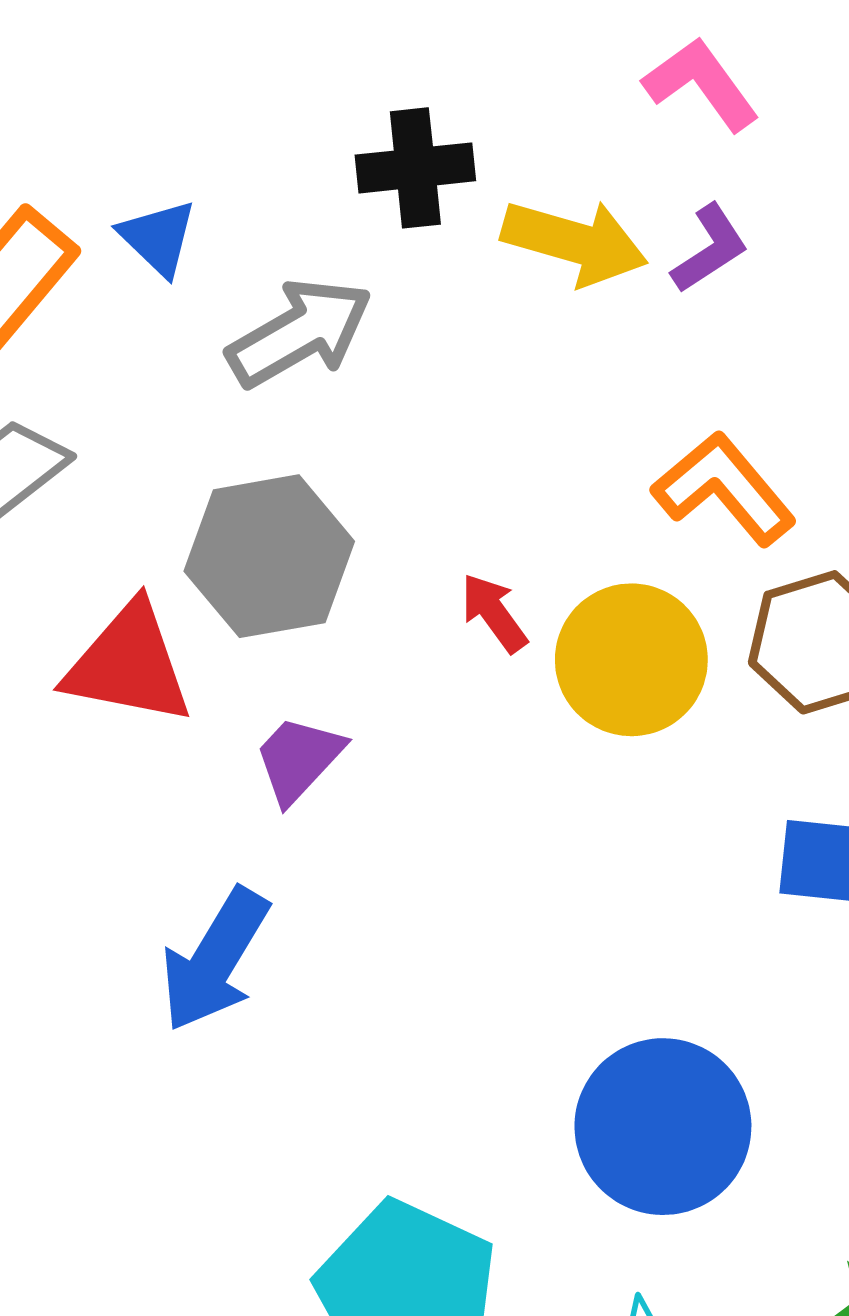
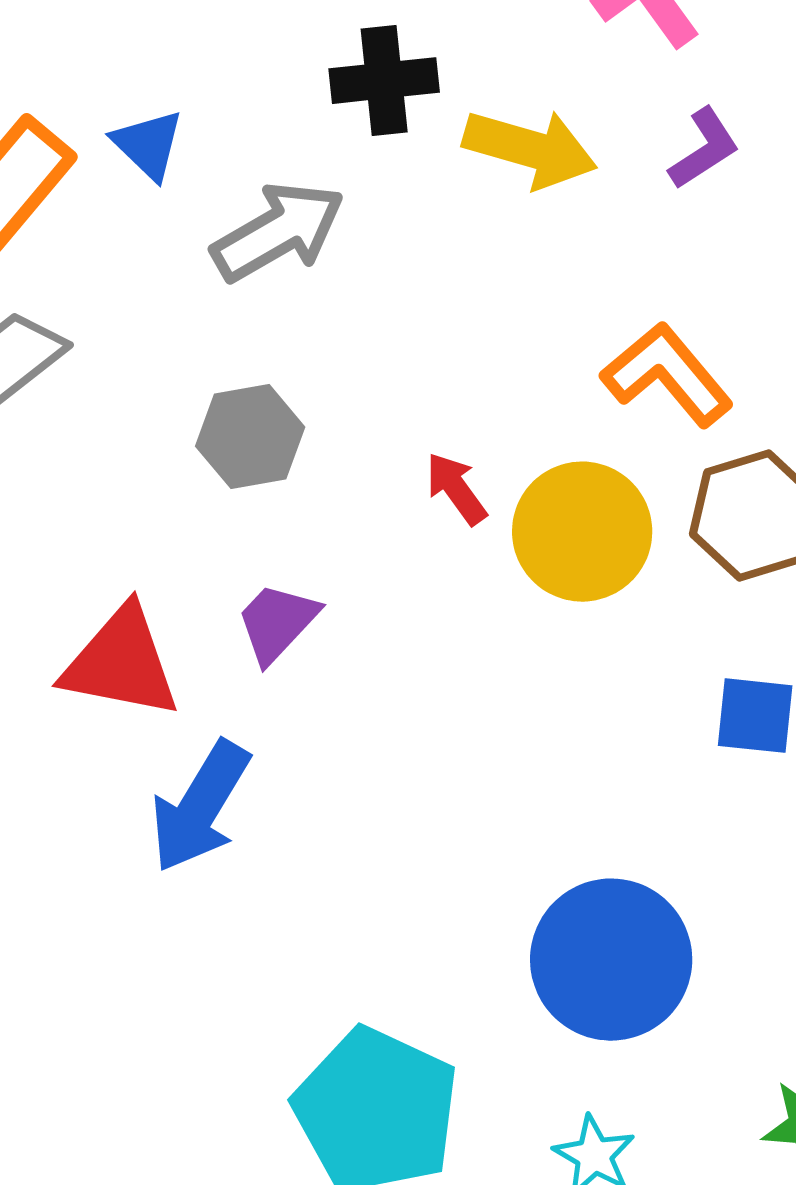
purple L-shape: (710, 249) -> (704, 149), moved
gray hexagon: (269, 556) -> (250, 437), size x0.7
red triangle: (129, 664) -> (121, 663), moved

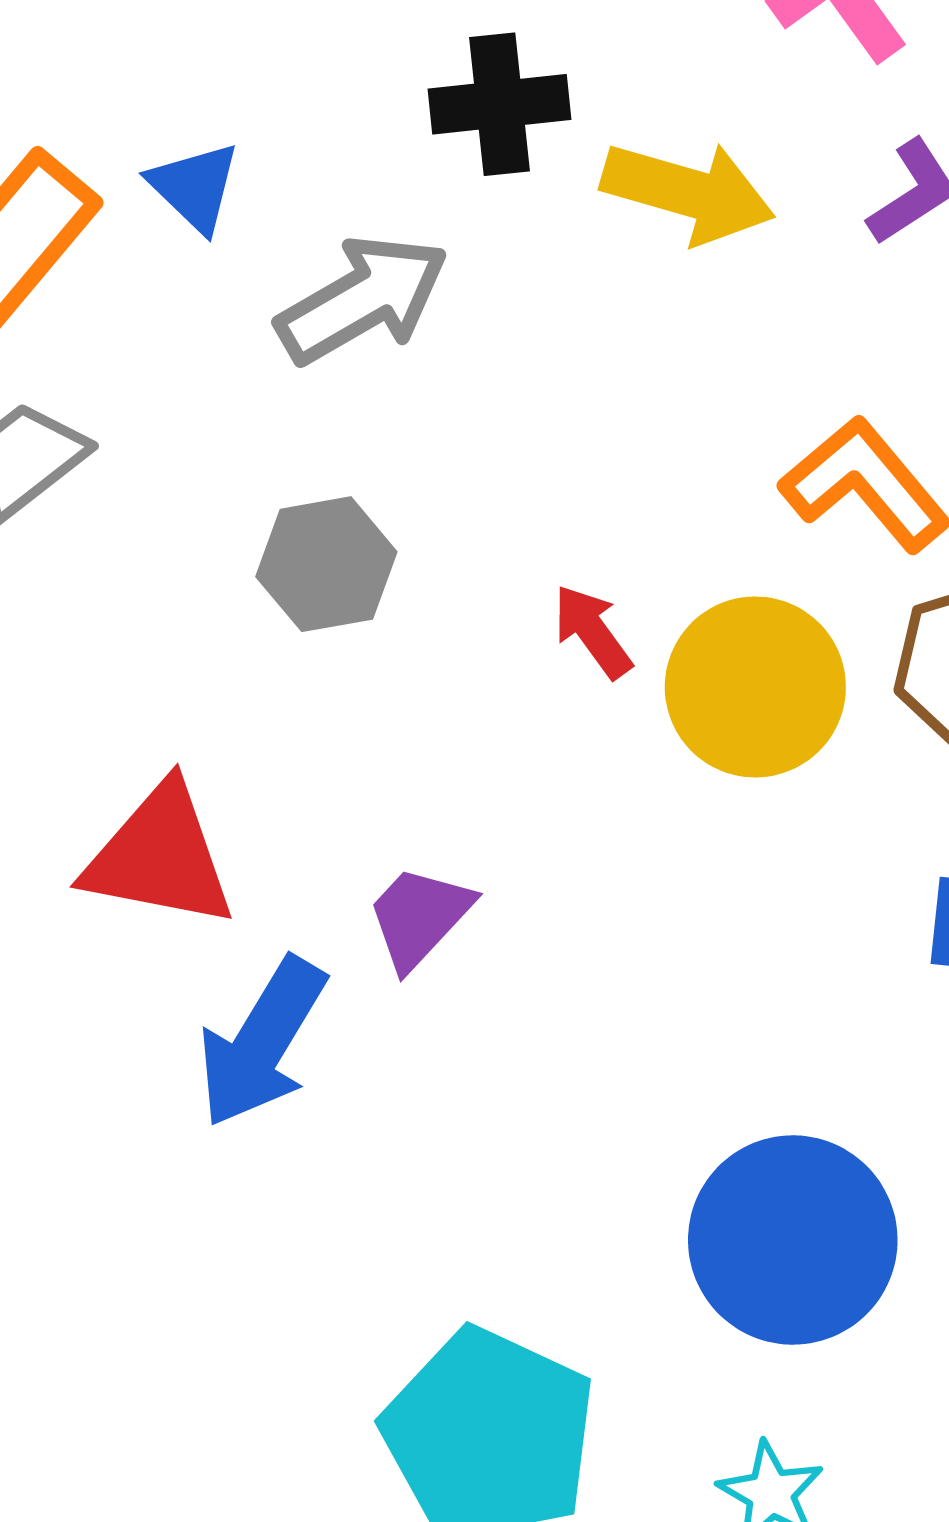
purple trapezoid: (277, 623) -> (419, 917), moved

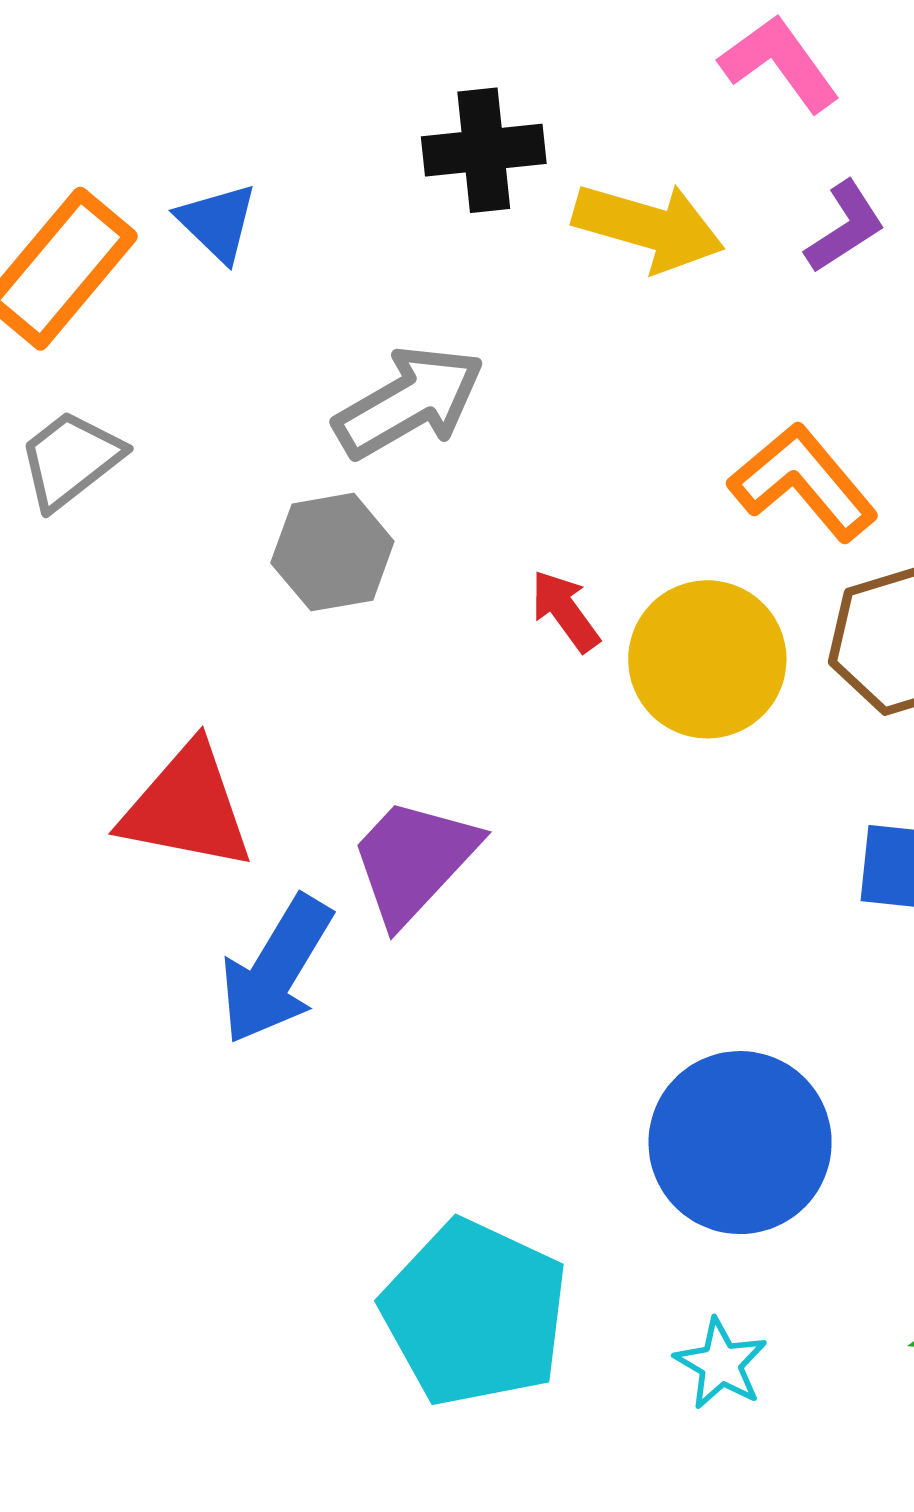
gray arrow: (363, 299) -> (409, 402), moved
purple trapezoid: (419, 917) -> (414, 860), size x1.4

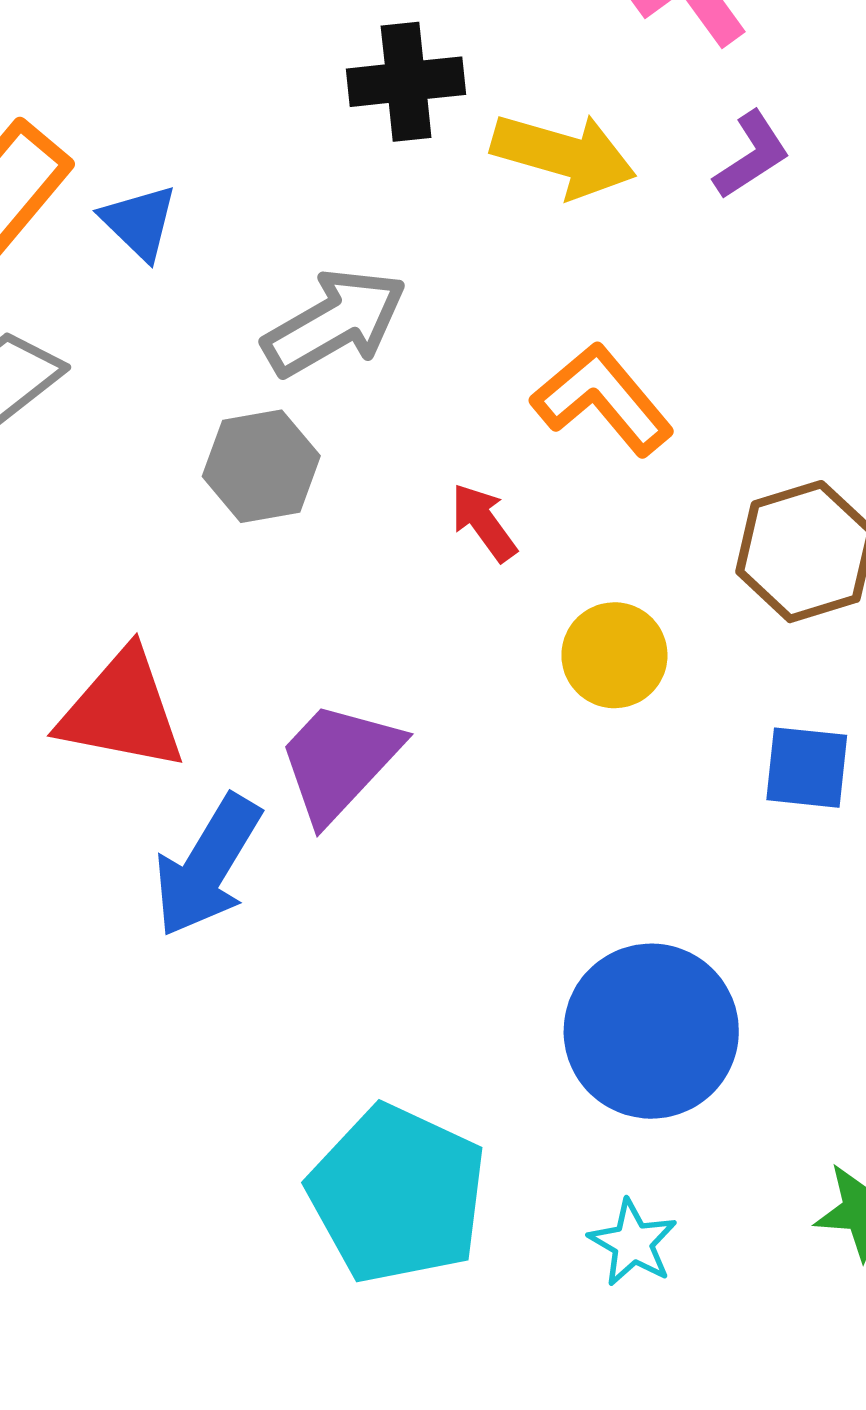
blue triangle: (217, 222) -> (139, 222), moved
orange L-shape: (803, 482) -> (603, 399), moved
yellow circle: (707, 659) -> (614, 655), moved, size x0.7

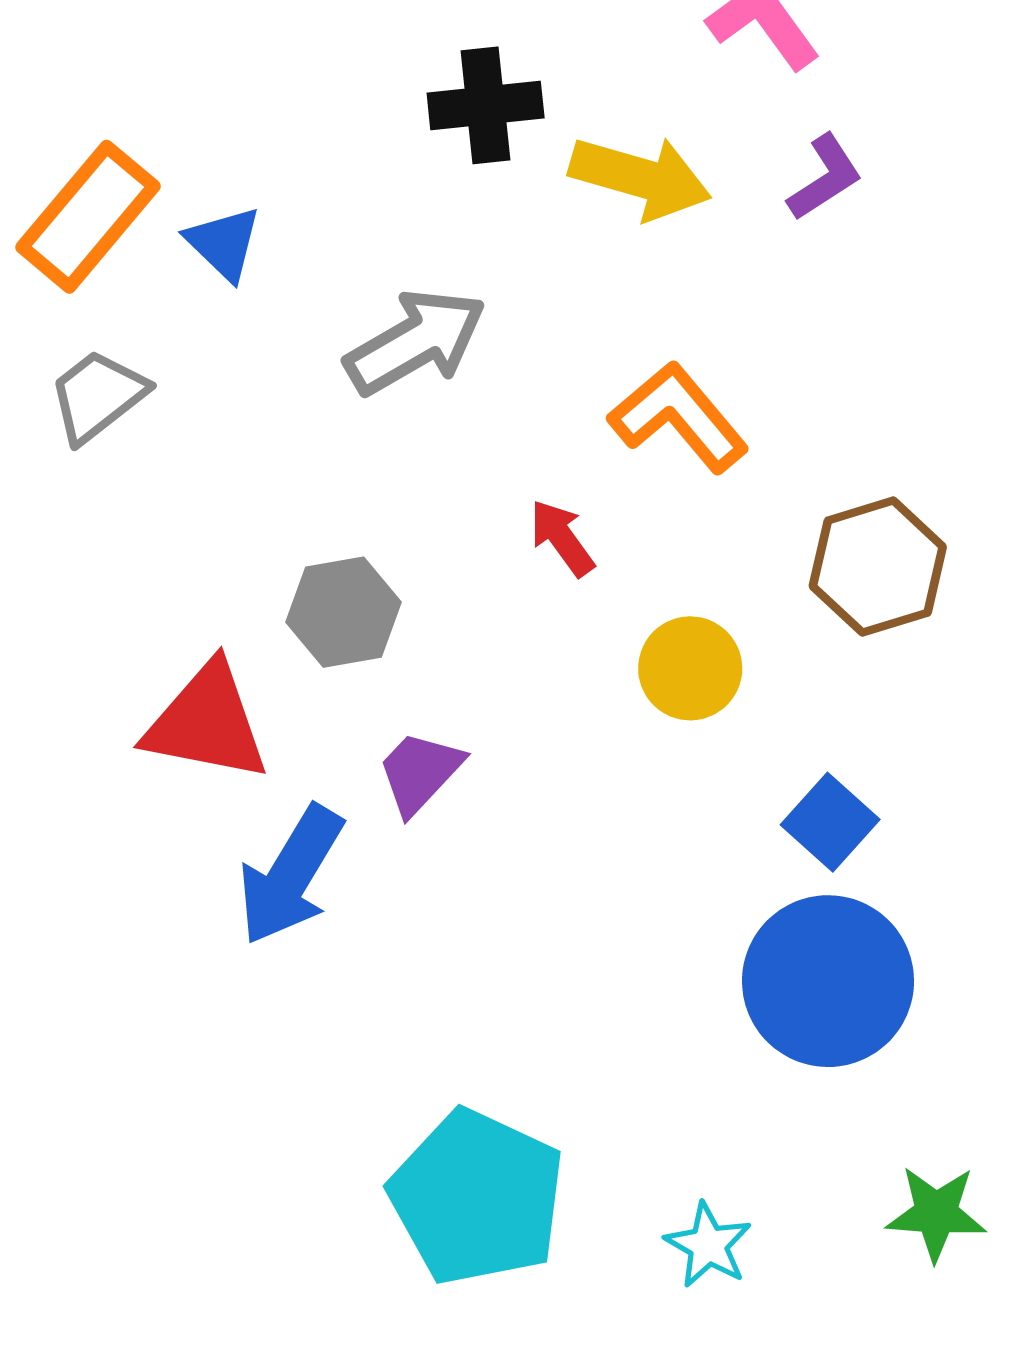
gray hexagon: (261, 466) -> (344, 612), moved
purple trapezoid: (339, 761) -> (420, 772), size x0.7
blue square: (807, 768) -> (830, 822), moved, turned 36
blue circle: (651, 1031) -> (828, 981), moved

